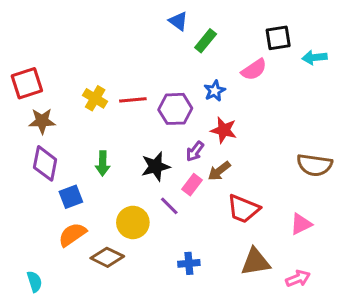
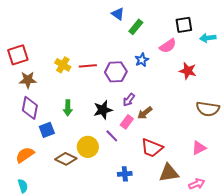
red star: (224, 130) -> (188, 71), moved
red trapezoid: (243, 209) -> (152, 148), moved
orange semicircle: (72, 235) -> (25, 155), moved
brown diamond: (107, 257) -> (66, 159), moved

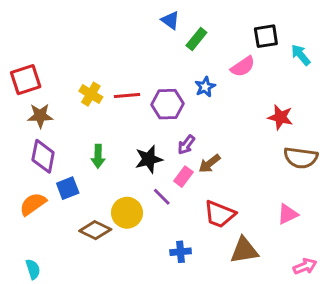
cyan arrow: (208, 38) -> (301, 55), turned 56
red star: (188, 71) -> (280, 117), moved
orange semicircle: (25, 155) -> (33, 204), moved
pink arrow: (197, 184) -> (305, 266), moved

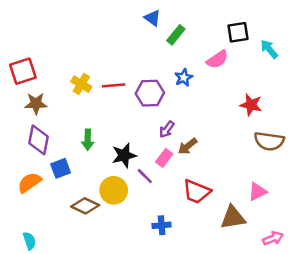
black star: (149, 159) -> (124, 155), moved
brown triangle: (244, 250) -> (233, 218), moved

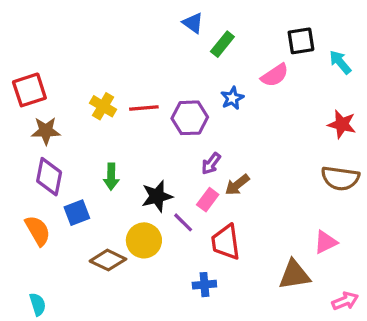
red star: (251, 105) -> (342, 124), moved
orange semicircle: (29, 183) -> (38, 231), turned 95
red trapezoid: (197, 192) -> (226, 242), moved, turned 60

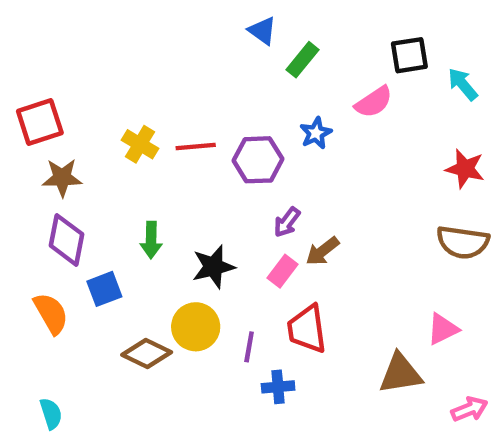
purple line: (183, 222) -> (249, 347), moved, turned 55

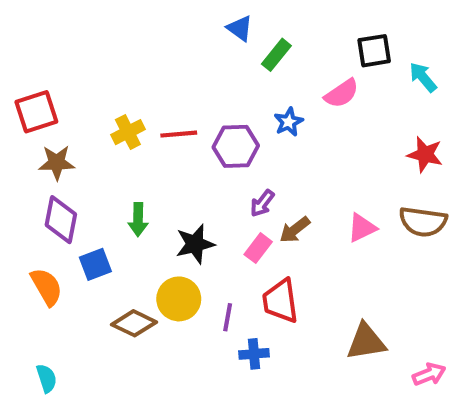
yellow cross: (140, 144) -> (128, 132), turned 32
pink triangle: (443, 329) -> (362, 228), moved

